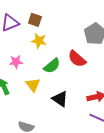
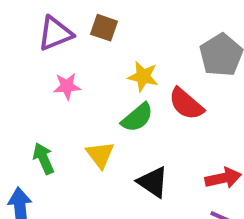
yellow star: (39, 41) -> (143, 76), moved
pink star: (16, 62) -> (67, 86), moved

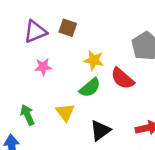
black triangle: (153, 182) -> (100, 131), turned 50

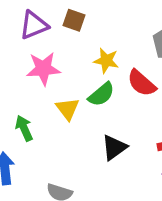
pink star: (43, 67) -> (43, 69), size x1.5
yellow triangle: (65, 112) -> (68, 109), moved

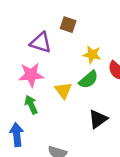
purple triangle: (34, 25) -> (41, 43), moved, turned 40
pink star: (43, 69) -> (31, 75), moved

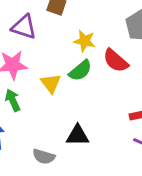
black triangle: (98, 119) -> (78, 135), moved, turned 36

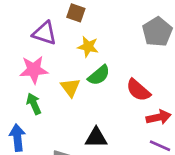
yellow star: (85, 41) -> (88, 47), moved
red semicircle: (116, 61) -> (138, 90), moved

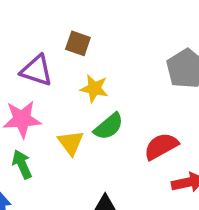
red semicircle: (138, 90) -> (161, 146), turned 110

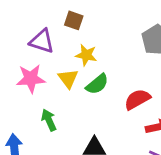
yellow triangle: (71, 143) -> (68, 79), moved
green arrow: (22, 164) -> (49, 120), moved

